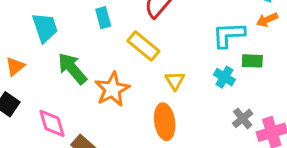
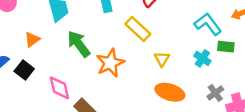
cyan L-shape: (229, 35) -> (208, 24), turned 52
orange ellipse: (165, 122) -> (170, 92), moved, turned -68

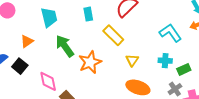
green rectangle: (226, 47) -> (184, 69), moved, turned -32
cyan cross: (202, 58) -> (165, 61), turned -32

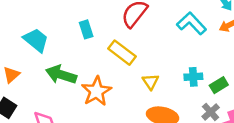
cyan trapezoid: (49, 17) -> (36, 40), turned -30
cyan L-shape: (170, 33) -> (192, 23), moved
green arrow: (65, 46) -> (61, 75), turned -30

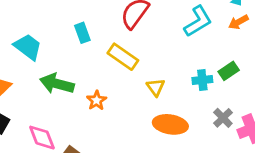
cyan L-shape: (192, 23) -> (198, 21), turned 104
green rectangle: (219, 85) -> (229, 71), moved
orange star: (96, 91) -> (97, 100), size x0.6

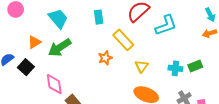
cyan L-shape: (198, 21) -> (166, 25), moved
green arrow: (57, 84) -> (60, 48), moved, turned -60
orange star: (97, 100) -> (105, 58), moved

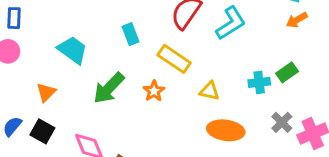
green arrow: (60, 48) -> (109, 88), moved
yellow triangle: (142, 66) -> (209, 91), turned -40

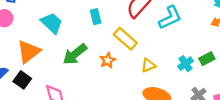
cyan cross: (259, 82) -> (185, 64), turned -35
yellow triangle: (209, 91) -> (148, 65), turned -42
orange triangle: (46, 92) -> (29, 52), size x1.6

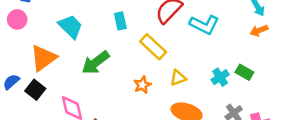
cyan L-shape: (170, 18) -> (204, 25), turned 50
green rectangle: (207, 59) -> (244, 72), turned 56
orange star: (108, 60) -> (142, 85), moved

